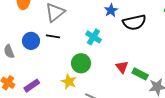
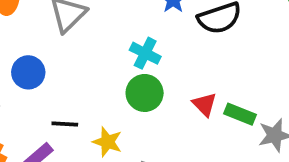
black line: (53, 36) -> (65, 124), moved
green circle: (81, 63) -> (145, 93), moved

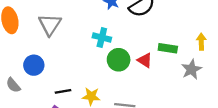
green circle: (145, 93) -> (119, 60), moved
green rectangle: (240, 114) -> (168, 48), moved

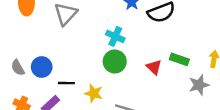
green circle: (119, 60) -> (115, 61), moved
blue circle: (34, 65) -> (42, 67), moved

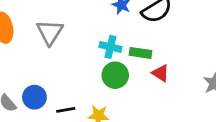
green rectangle: (179, 59) -> (141, 53), moved

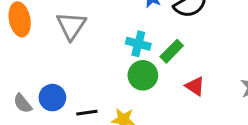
green rectangle: (141, 53) -> (172, 51), turned -55
red triangle: (161, 73) -> (195, 86), moved

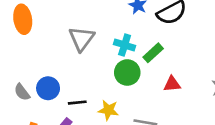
gray triangle: (71, 26) -> (82, 39), moved
red triangle: (195, 86) -> (172, 84), turned -42

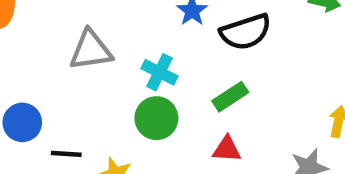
gray triangle: (82, 39) -> (91, 50), turned 36
green rectangle: (153, 53) -> (230, 97), moved

